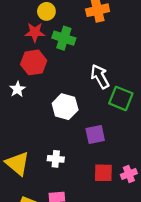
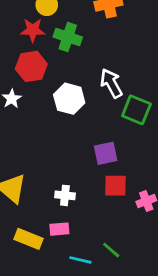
white hexagon: (65, 107) -> (69, 99), moved
white cross: (56, 159) -> (65, 195), moved
red square: (103, 173) -> (115, 186), moved

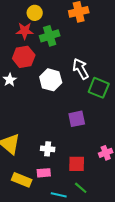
green cross: (68, 37) -> (50, 36), turned -36
red square: (115, 186) -> (77, 164), moved

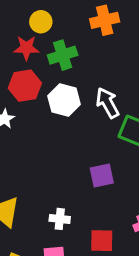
white hexagon: (51, 80) -> (64, 100), moved

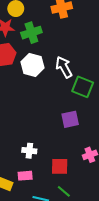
purple square: (102, 175) -> (70, 119), moved

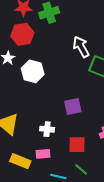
white hexagon: (32, 65) -> (33, 71), moved
purple square: (70, 119) -> (73, 106), moved

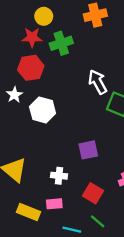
red square: (77, 145) -> (93, 193), turned 30

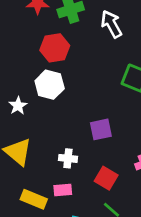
red hexagon: (31, 68) -> (55, 48), moved
white arrow: (98, 82) -> (111, 24), moved
white star: (14, 95) -> (18, 106), moved

